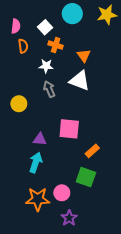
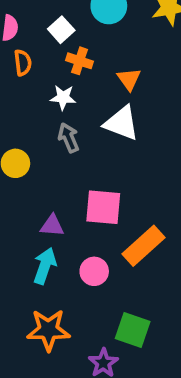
orange rectangle: (92, 151) -> (144, 246), size x1.6
green square: (86, 177) -> (133, 330), moved
pink circle: (62, 193) -> (94, 271), moved

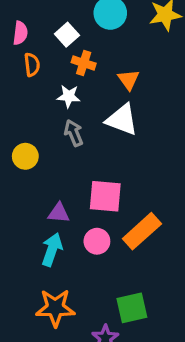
pink circle: (94, 271) -> (97, 241), moved
green square: (133, 330) -> (132, 308), turned -32

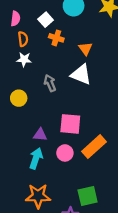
white star: (69, 96) -> (24, 59), moved

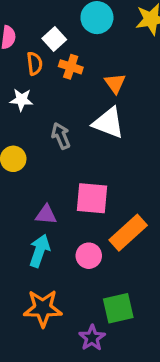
orange semicircle: (23, 39) -> (35, 64), moved
pink circle: (65, 153) -> (89, 256), moved

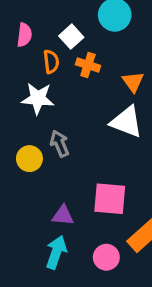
white star: (21, 100) -> (38, 98), size x1.4
gray arrow: (61, 136) -> (60, 144), moved

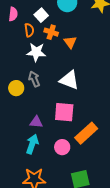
orange triangle: (133, 82) -> (70, 42), moved
white star: (38, 98) -> (36, 52), moved
white triangle: (126, 122) -> (69, 80), moved

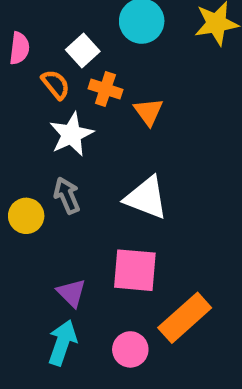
orange semicircle: (29, 30) -> (56, 84), turned -32
white star: (36, 52) -> (71, 134), turned -30
purple triangle: (36, 122) -> (71, 293), turned 40

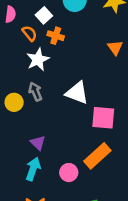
orange triangle: (148, 112) -> (115, 48), moved
pink square: (135, 270) -> (103, 118), moved

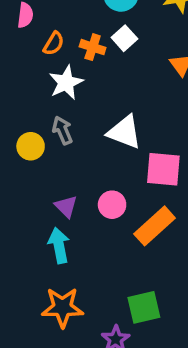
white square: (44, 15) -> (124, 38), moved
orange semicircle: (29, 33) -> (54, 44), turned 70
cyan arrow: (33, 169) -> (59, 245), turned -30
pink circle: (69, 173) -> (112, 205), moved

